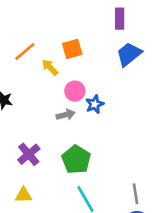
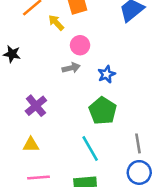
blue star: (95, 104) -> (106, 74), moved
green pentagon: (76, 160) -> (103, 111), moved

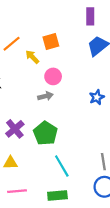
blue star: (106, 74) -> (97, 97), moved
green pentagon: (103, 111) -> (45, 133), moved

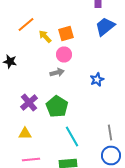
orange square: (51, 42) -> (66, 34), moved
blue star: (97, 97) -> (97, 80), moved

